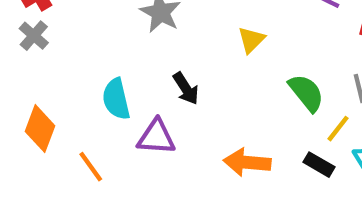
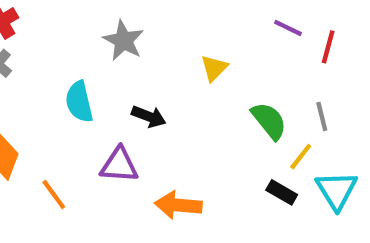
black arrow: (186, 88) -> (149, 116), turned -36
cyan semicircle: (116, 99) -> (79, 102), moved
orange arrow: (247, 162) -> (178, 205), moved

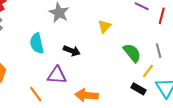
orange line: (54, 195) -> (36, 94), moved

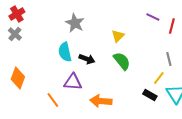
cyan semicircle: (37, 43) -> (65, 52), moved
green semicircle: (132, 53) -> (122, 61), moved

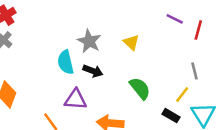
gray star: (75, 23) -> (89, 41), moved
yellow triangle: (118, 36) -> (131, 42), turned -32
green semicircle: (122, 61) -> (140, 88), moved

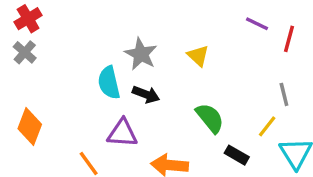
black rectangle: (171, 116) -> (237, 155), moved

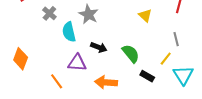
gray cross: (25, 52) -> (49, 13), moved
yellow triangle: (198, 56) -> (145, 15), moved
black arrow: (146, 94) -> (99, 47), moved

